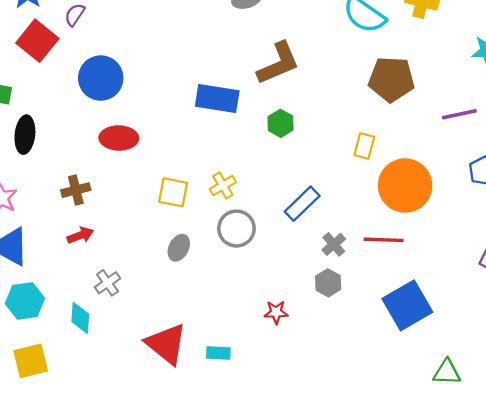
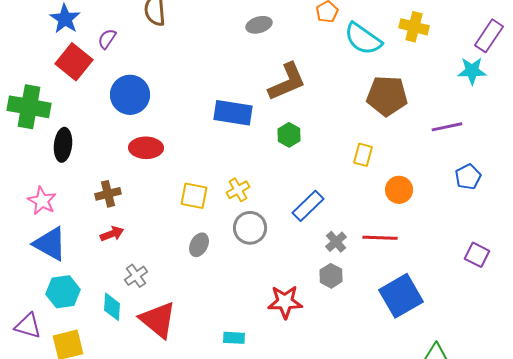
orange circle: (405, 186) -> (399, 190), size x0.6
red star: (276, 312) -> (285, 302), size x1.6
red triangle: (166, 344) -> (158, 320), moved

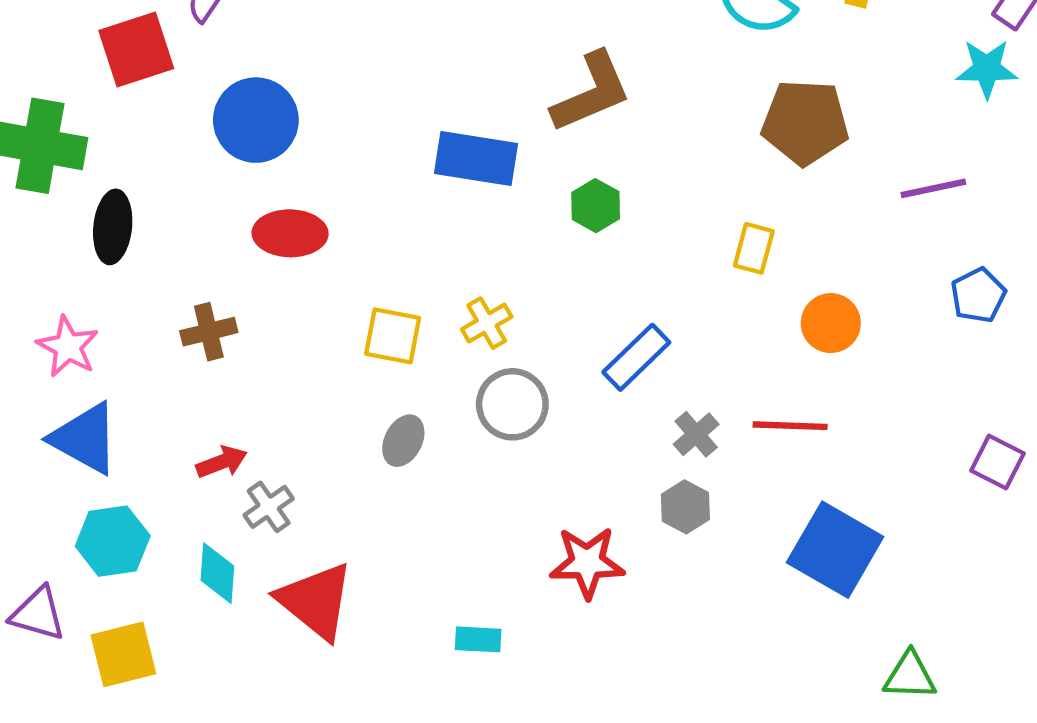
red square: (74, 62) -> (136, 50), turned 33
red arrow: (112, 234) -> (222, 462), moved
blue square: (401, 296) -> (835, 550), turned -30

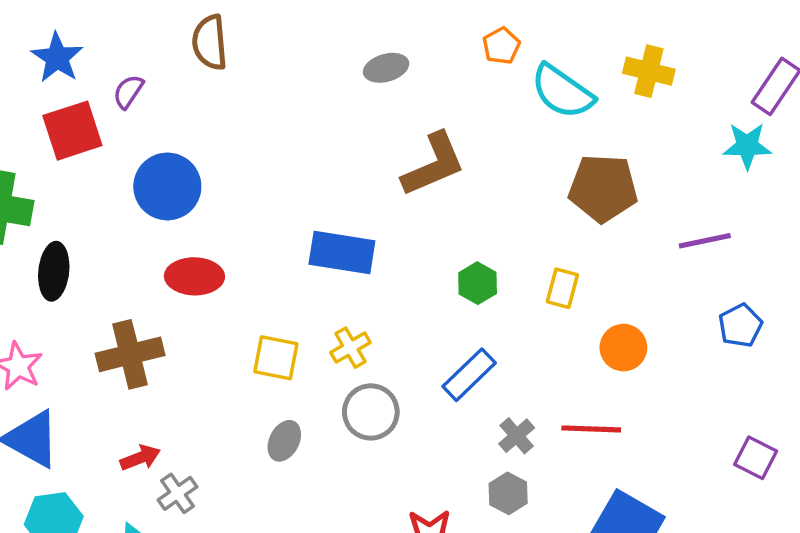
blue rectangle: (476, 159) -> (342, 253), moved
green hexagon: (596, 206) -> (478, 283), moved
brown cross: (209, 332) -> (130, 354), size x1.5

